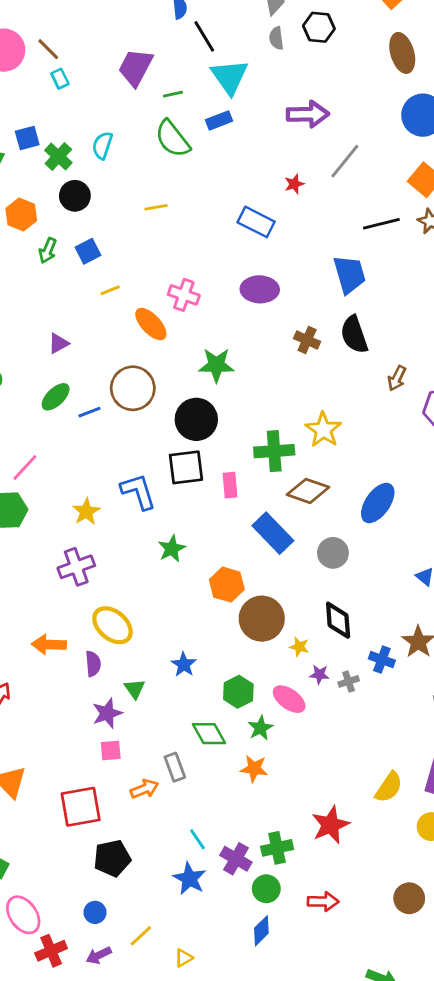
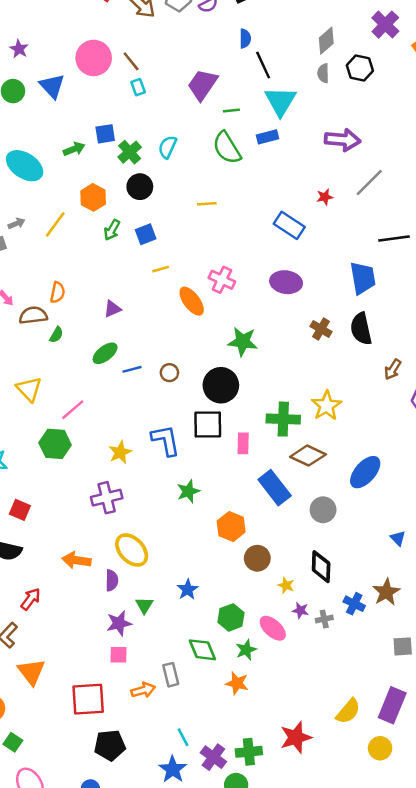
brown circle: (133, 388) -> (169, 373), moved, size x0.5
brown circle: (262, 619) -> (257, 558), size x0.7

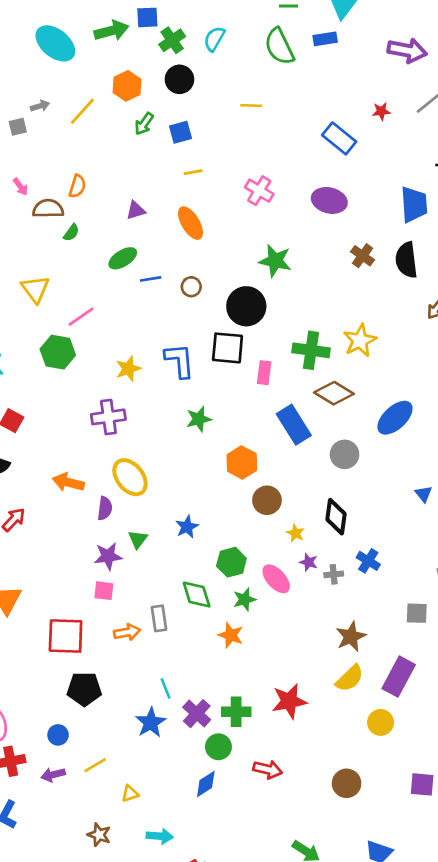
green arrow: (74, 149) -> (111, 31), size x1.4
orange ellipse: (192, 301) -> (191, 223), moved
brown star: (386, 592) -> (351, 637), moved

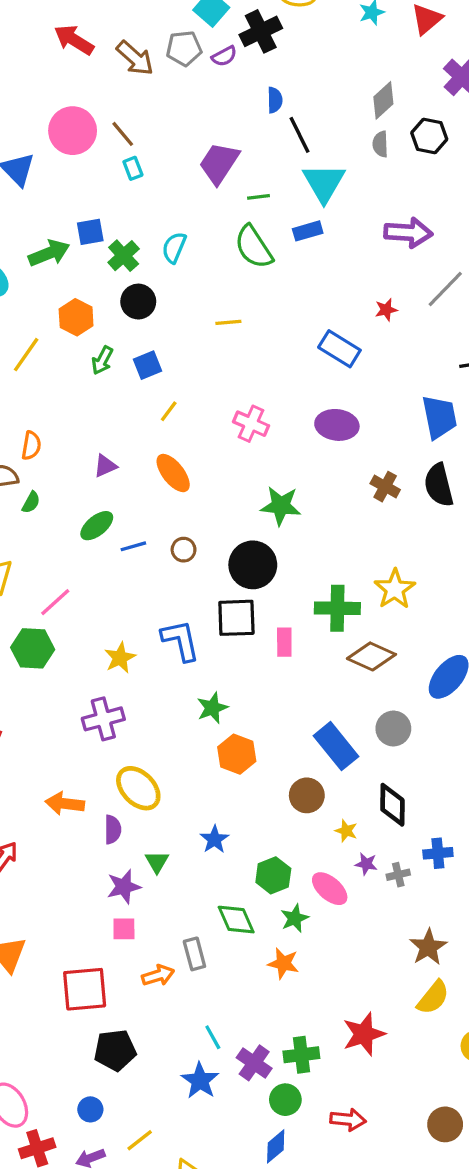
yellow line: (193, 172) -> (169, 411), turned -36
blue rectangle: (294, 425) -> (336, 746), moved
orange hexagon: (242, 462) -> (237, 754), moved
blue cross: (368, 561) -> (438, 853), turned -30

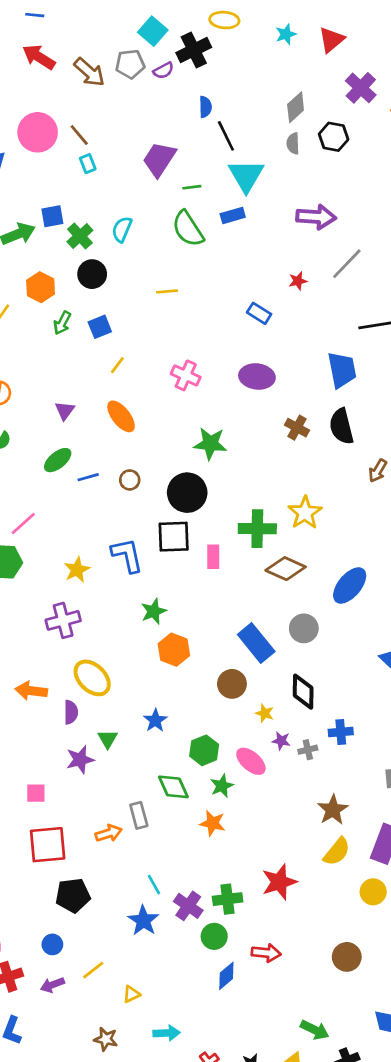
blue rectangle: (339, 349) -> (259, 313), size x0.7
purple triangle: (105, 466) -> (65, 410), turned -30
pink square: (124, 929) -> (36, 793), moved
blue diamond: (276, 1146) -> (226, 976), moved

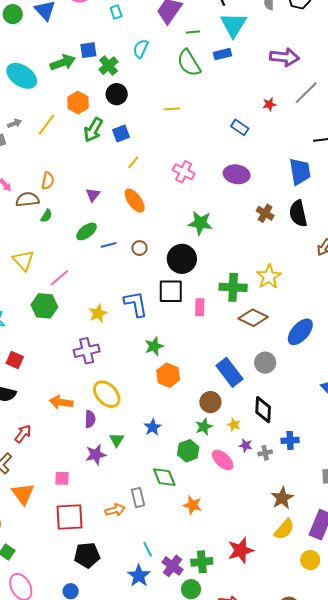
cyan semicircle: (122, 229) -> (141, 49), moved
green arrow: (62, 323) -> (93, 130), size x1.4
green star: (222, 786) -> (204, 427), moved

